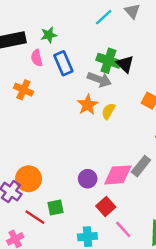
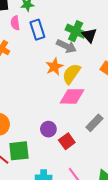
yellow semicircle: (108, 111) -> (71, 74), size x1.5
pink diamond: (118, 175) -> (72, 96), moved
red square: (106, 206) -> (67, 141), moved
green square: (55, 207) -> (19, 151), size x1.5

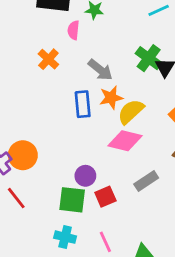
blue rectangle: (37, 30) -> (83, 104), moved
gray arrow: (66, 46) -> (100, 70), moved
green square: (19, 151) -> (72, 200), moved

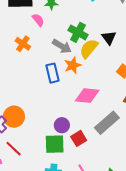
pink semicircle: (73, 30) -> (38, 20), turned 144
green cross: (149, 58) -> (78, 32), moved
yellow semicircle: (131, 112) -> (89, 49), moved
gray rectangle: (146, 181) -> (107, 123), size x1.4

